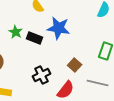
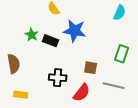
brown square: (75, 65) -> (91, 68), turned -32
black cross: (42, 75) -> (58, 78), turned 30

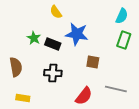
green rectangle: (122, 54) -> (124, 40), moved
brown square: (91, 68) -> (93, 62), moved
black cross: (58, 78) -> (53, 73), moved

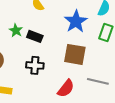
blue star: (77, 34) -> (76, 21), moved, turned 30
brown square: (93, 62) -> (75, 54), size x1.6

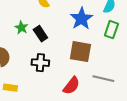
black rectangle: (35, 36) -> (40, 34), turned 35

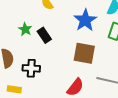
black cross: (40, 63) -> (31, 68), moved

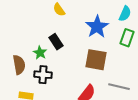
green star: (25, 29) -> (40, 53), moved

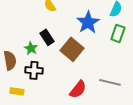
brown square: (96, 60) -> (72, 49), moved, turned 30

